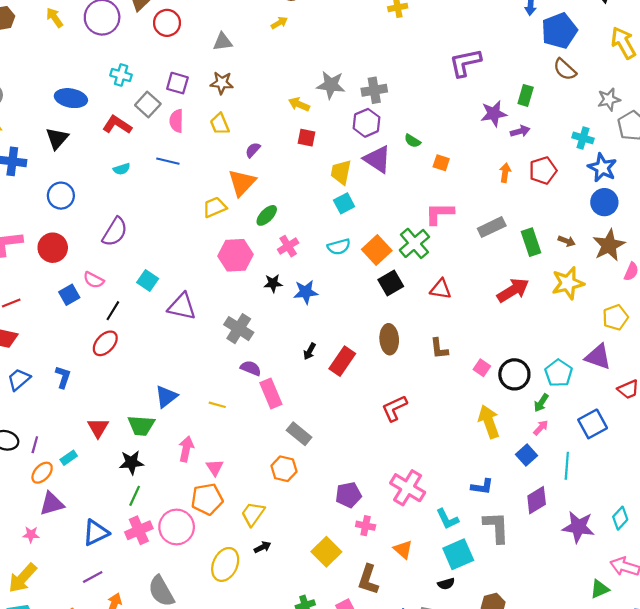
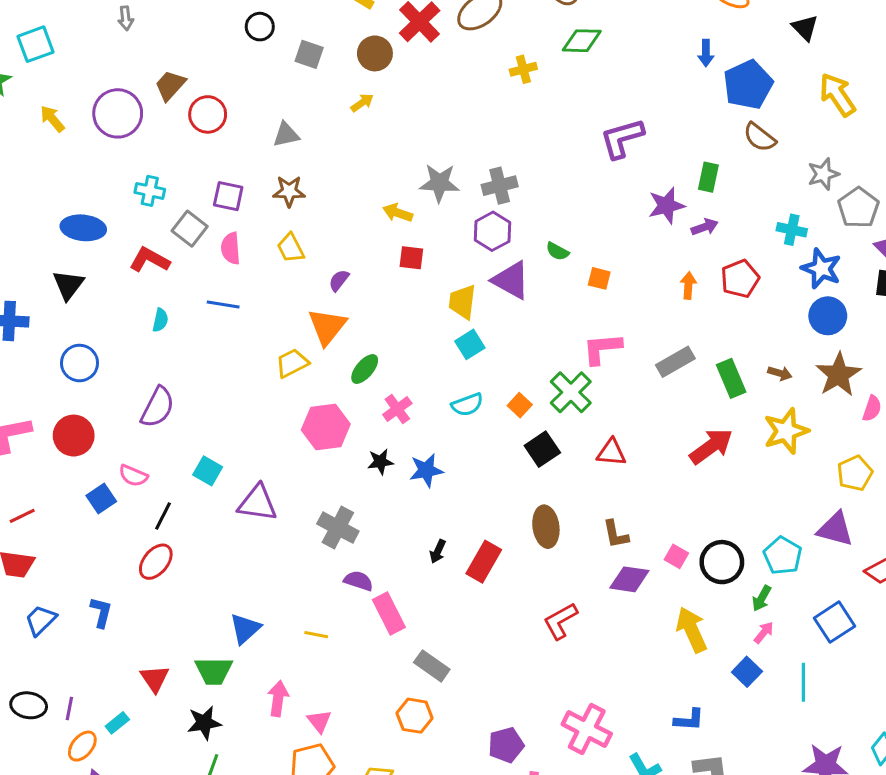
cyan semicircle: (122, 169) -> (160, 320), turned -56
orange square: (377, 250) -> (520, 405), size x0.6
purple diamond: (537, 500) -> (629, 579), moved, turned 44

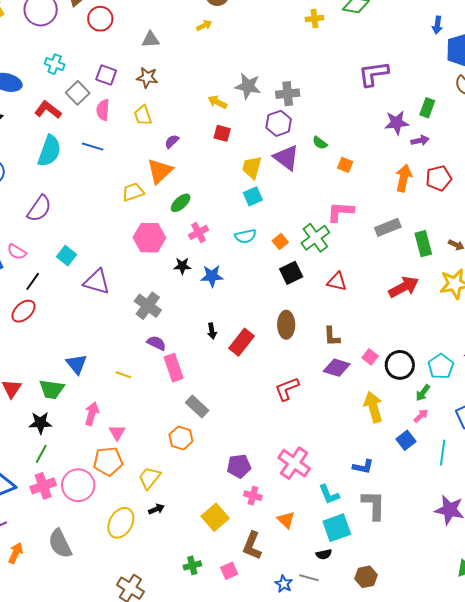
orange arrow: (688, 286) -> (404, 178), size x1.5
cyan semicircle: (160, 320) -> (49, 151), size x2.0
black arrow: (438, 551) -> (212, 331), turned -42
blue triangle: (245, 629) -> (77, 364), turned -35

